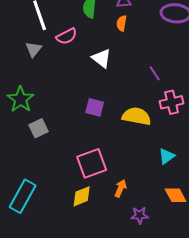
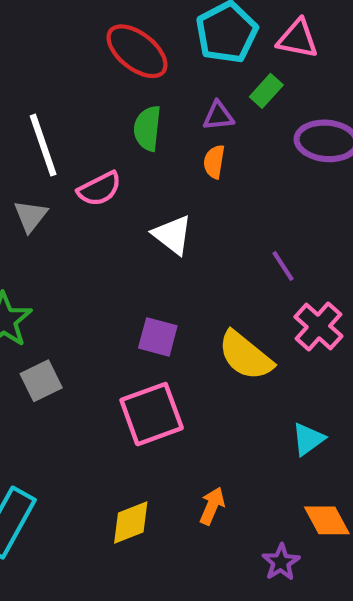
pink cross: (172, 102) -> (318, 327), turned -35
yellow semicircle: (137, 116) -> (245, 356), turned -152
pink square: (92, 163) -> (152, 414), moved
purple star: (140, 215) -> (281, 562), moved, turned -30

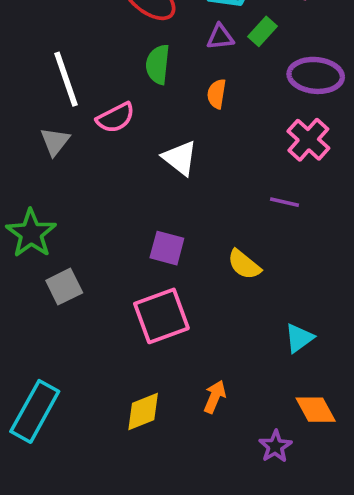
purple triangle: (218, 116) -> (220, 37), moved
purple line: (283, 266) -> (284, 202), moved, turned -44
pink cross: (318, 327) -> (308, 140), moved
yellow semicircle: (245, 356) -> (244, 265), size x0.7

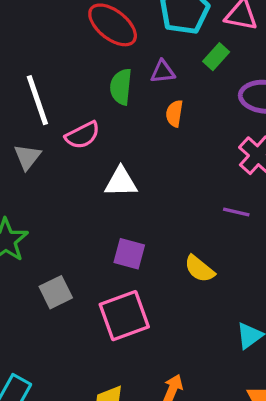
purple triangle: (220, 37) -> (163, 72), moved
white triangle: (180, 158) -> (121, 182), moved, turned -39
gray square: (64, 287) -> (56, 292), moved

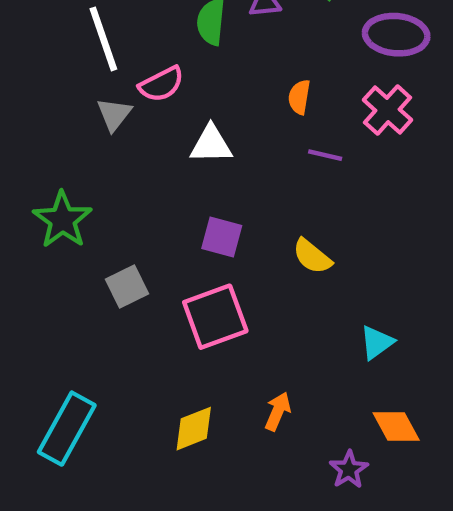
orange semicircle: (174, 113) -> (299, 97), moved
gray triangle: (27, 157) -> (114, 114), moved
purple line: (236, 212) -> (325, 155), moved

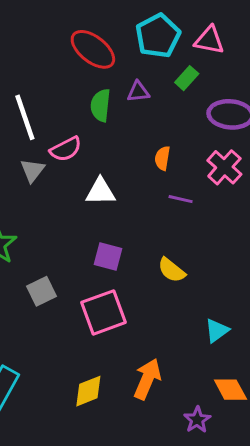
orange arrow: (278, 411) -> (147, 379), size x1.5

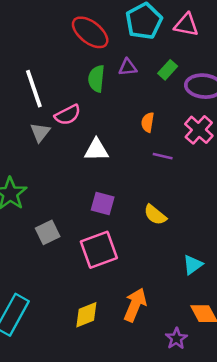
green rectangle: (187, 78) -> (168, 70), moved

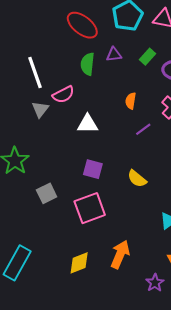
purple line: (163, 156) -> (143, 129), turned -49

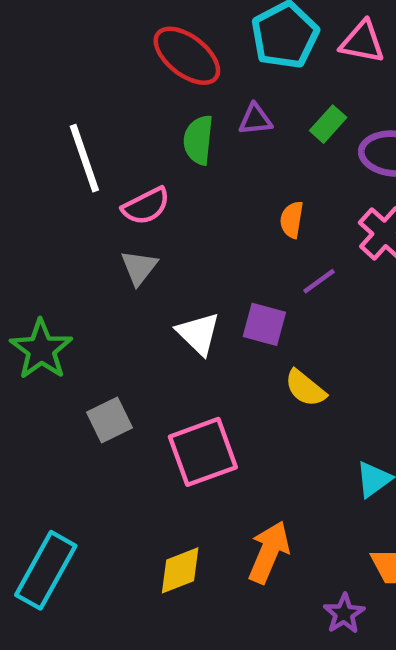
gray triangle: (40, 109) -> (139, 267), moved
white triangle: (88, 124) -> (198, 334), moved, turned 45
purple square: (93, 169) -> (264, 324), moved

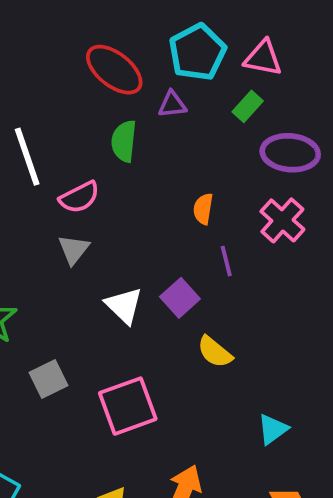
purple triangle: (255, 119) -> (172, 104), moved
green rectangle: (328, 124) -> (248, 106), moved
purple line: (319, 281) -> (226, 261), turned -68
purple square: (264, 324) -> (180, 298), turned 33

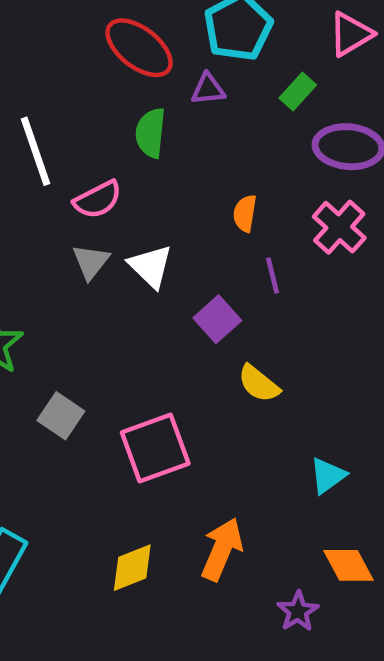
pink triangle: (263, 58) -> (351, 34), moved, turned -42
white triangle: (124, 305) -> (151, 266), moved
gray square: (48, 379) -> (61, 416), turned -30

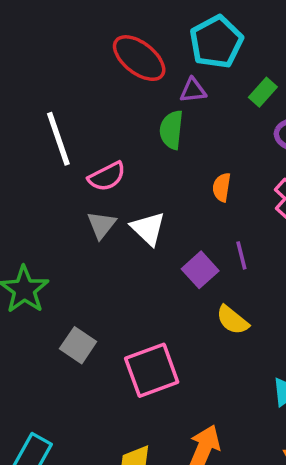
green semicircle: (151, 133) -> (171, 130), moved
purple line: (272, 275) -> (241, 255), moved

